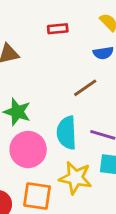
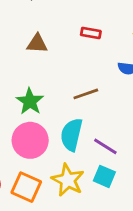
brown line: (85, 88) -> (86, 94), moved

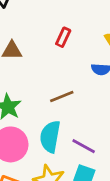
red rectangle: (91, 33) -> (63, 37), turned -72

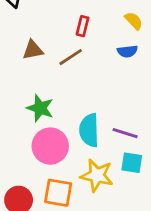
brown line: (62, 97) -> (71, 57), moved

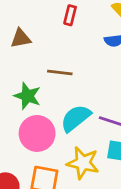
brown line: (71, 57) -> (60, 73), moved, turned 40
cyan semicircle: (89, 130) -> (76, 118), turned 52

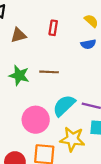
brown triangle: (21, 38) -> (18, 35), moved
green star: (27, 96) -> (19, 75), moved

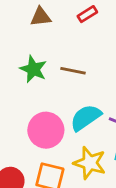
red rectangle: (53, 28) -> (87, 14), turned 40

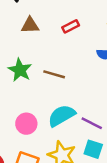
pink circle: (46, 130) -> (26, 124), size x0.7

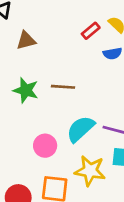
red rectangle: (71, 26) -> (91, 31), moved

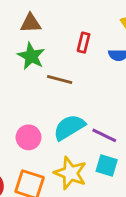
red rectangle: (91, 31) -> (84, 43), moved, turned -48
green star: (26, 90) -> (31, 56), moved

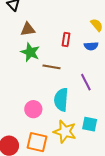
cyan semicircle: (69, 127) -> (61, 100), turned -50
purple line: (104, 135) -> (86, 82), moved, turned 42

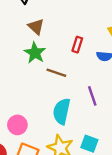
brown triangle: (28, 29) -> (36, 27), turned 42
pink circle: (33, 109) -> (17, 125), moved

